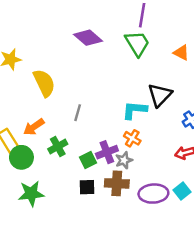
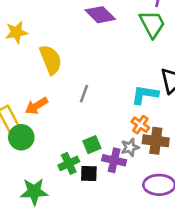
green cross: (58, 146) -> (69, 163), moved
purple cross: (107, 152) -> (114, 160), moved, turned 30
brown cross: (117, 183) -> (156, 141), moved
green star: (31, 194) -> (34, 192), moved

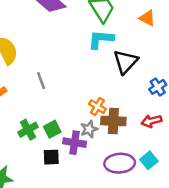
gray line: (84, 94) -> (41, 81), turned -36
cyan L-shape: (145, 95) -> (101, 39), moved
green cross: (69, 163) -> (28, 130), moved

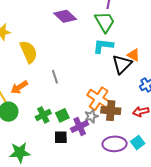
orange triangle: (147, 18) -> (134, 55), moved
orange cross: (97, 107) -> (99, 99), size x1.6
purple cross: (75, 143) -> (80, 126), turned -36

